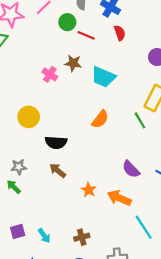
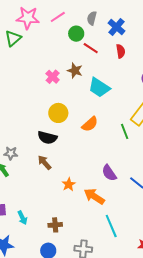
yellow circle: (29, 117) -> (58, 113), moved

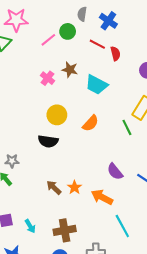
pink line: (58, 17) -> (48, 40), moved
red line: (91, 48) -> (97, 44), moved
red semicircle: (121, 51) -> (115, 54), moved
brown arrow: (44, 163) -> (54, 188), moved
brown cross: (55, 225) -> (65, 230), size x1.5

